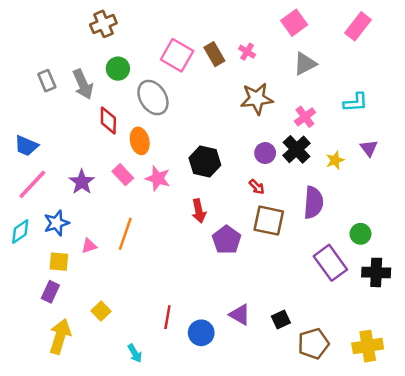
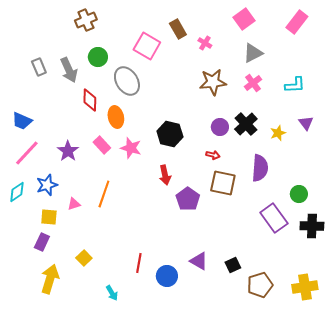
brown rectangle: (214, 54) -> (178, 29), moved
pink cross: (305, 117) -> (253, 83), moved
red arrow: (257, 187) -> (213, 155), turned -32

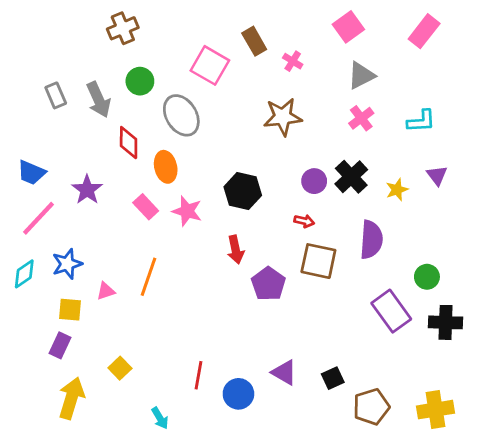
brown star: (213, 82) -> (283, 117), moved
purple star: (68, 151) -> (87, 190), moved

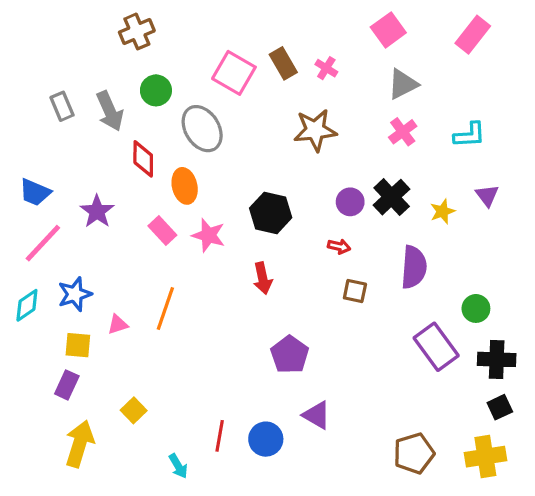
brown rectangle: (254, 41) -> (283, 63), moved
brown square: (318, 261) -> (355, 291), size x0.6
purple pentagon: (268, 284) -> (290, 355), moved
red line: (198, 375) -> (220, 436), moved
black square: (333, 378) -> (500, 407), moved

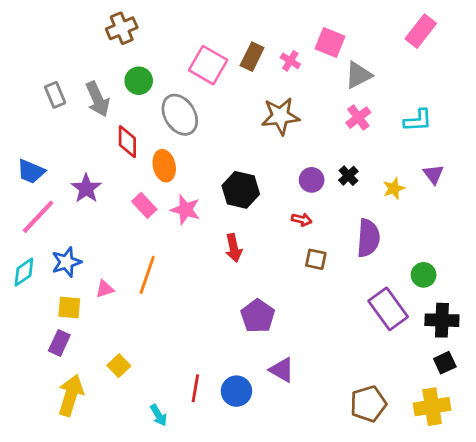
pink square: (388, 30) -> (330, 42), moved, turned -32
brown rectangle: (283, 63) -> (252, 57), turned 56
black cross: (392, 197) -> (348, 176), size x0.6

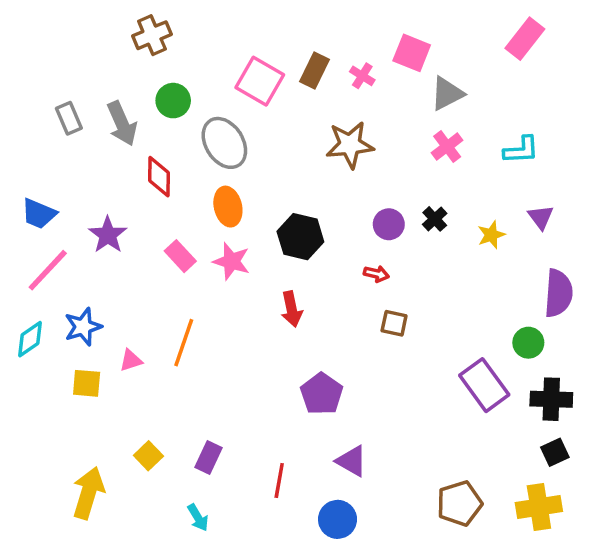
orange ellipse: (164, 166) -> (228, 207), moved
purple semicircle: (368, 238) -> (558, 293), moved
purple rectangle: (59, 343) -> (208, 458), moved
red line: (195, 388) -> (279, 480), moved
blue circle: (236, 391) -> (338, 519), moved

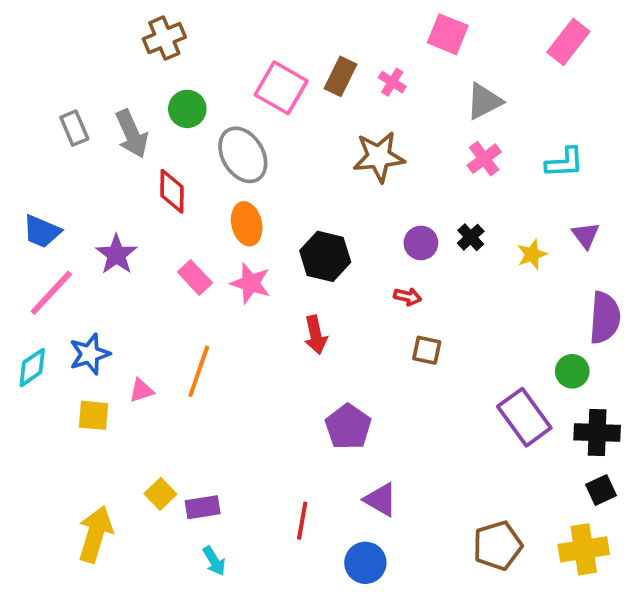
pink square: (412, 53) -> (448, 34), moved
purple rectangle: (208, 458) -> (203, 507), moved, turned 56

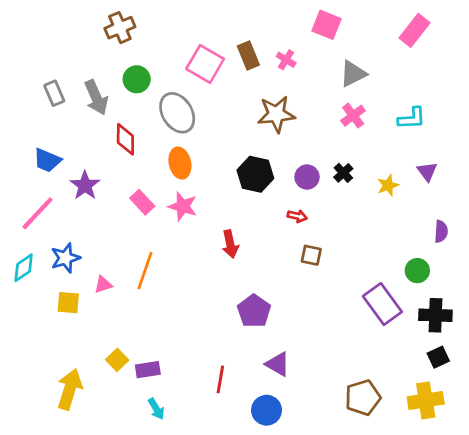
brown rectangle: (340, 76) -> (248, 56), turned -48
blue trapezoid: (42, 231) -> (47, 160), moved
black hexagon: (325, 256) -> (255, 174), moved
purple semicircle: (605, 318) -> (441, 231), size x0.6

